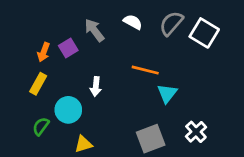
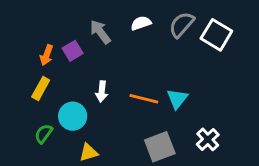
white semicircle: (133, 22) -> (141, 23), turned -48
orange line: (145, 70) -> (144, 99), moved

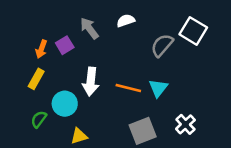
gray semicircle: (182, 25) -> (162, 45), moved
white arrow: (102, 91) -> (91, 82), size x1.5

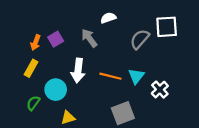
gray arrow: (89, 28) -> (89, 38), moved
white square: (193, 31) -> (167, 27), turned -35
white cross: (185, 124) -> (160, 90), moved

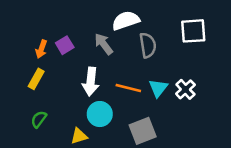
white semicircle: (108, 18) -> (126, 21), size x1.5
gray semicircle: (140, 39) -> (148, 45), moved, turned 130
cyan circle: (56, 90) -> (100, 114), moved
white cross: (160, 90) -> (185, 89), moved

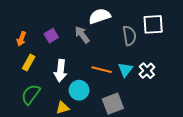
gray semicircle: (148, 45) -> (129, 36), moved
orange arrow: (41, 49) -> (21, 39), moved
white arrow: (91, 82) -> (61, 71), moved
green semicircle: (39, 119) -> (31, 94), size x1.5

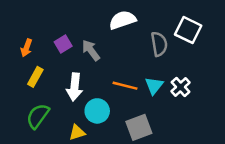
white square: (153, 24) -> (188, 30), turned 30
gray arrow: (82, 35) -> (91, 50), moved

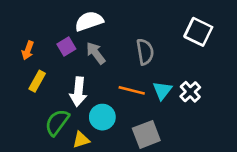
white semicircle: (122, 20) -> (89, 21), moved
gray semicircle: (159, 44) -> (145, 52), moved
green semicircle: (38, 116) -> (57, 122), moved

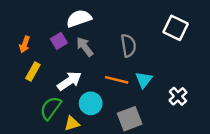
white arrow: (78, 92) -> (69, 81), turned -130
white cross: (190, 92) -> (178, 96), moved

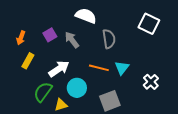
white semicircle: (79, 18) -> (86, 16), moved, turned 40

